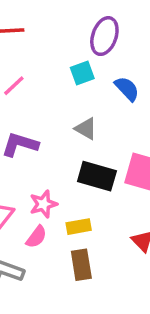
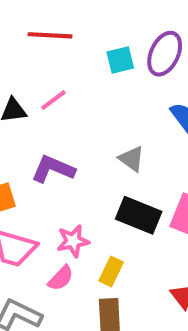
cyan square: (82, 73) -> (120, 60), moved
yellow rectangle: (79, 227) -> (111, 271), turned -60

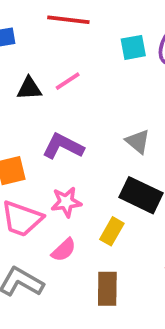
pink star: (73, 241) -> (66, 202), moved
yellow rectangle: (111, 271) -> (112, 231), moved

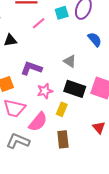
pink line: (68, 81) -> (39, 23), moved
pink star: (66, 202) -> (45, 91), moved
pink semicircle: (64, 250) -> (38, 122), size x1.5

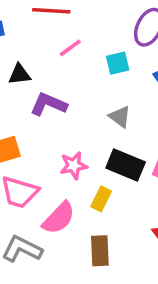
cyan square: (62, 13) -> (118, 63), moved
purple L-shape: (31, 68) -> (48, 104), moved

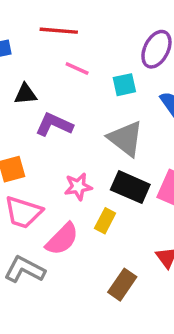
pink line: (70, 48) -> (77, 68), turned 60
gray triangle: (120, 117) -> (126, 139), size x1.6
brown rectangle: (100, 251) -> (122, 285), moved, turned 36

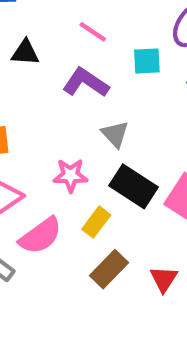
purple L-shape: (54, 125) -> (86, 83), moved
gray triangle: (126, 139) -> (115, 134), moved, size x0.6
brown rectangle: (122, 285) -> (109, 269), moved

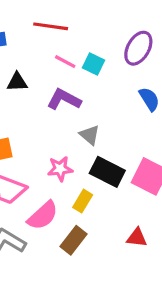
cyan square: (147, 61) -> (94, 64), moved, turned 35
brown rectangle: (109, 269) -> (74, 240), moved
red triangle: (164, 279) -> (137, 238), turned -50

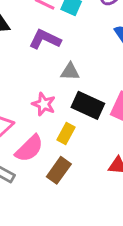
gray triangle: (90, 135) -> (70, 72), turned -36
pink star: (60, 169) -> (44, 104), turned 30

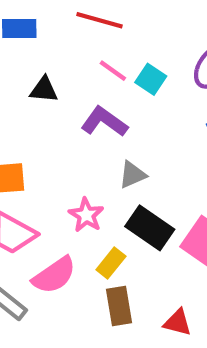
gray triangle: (70, 72) -> (132, 175), turned -36
brown rectangle: (59, 170) -> (119, 306), moved, turned -55

